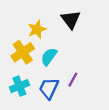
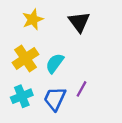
yellow star: (37, 29) -> (33, 19), moved

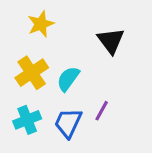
black triangle: (79, 22) -> (111, 41), moved

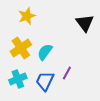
black triangle: (111, 41) -> (85, 23), moved

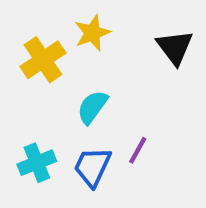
yellow star: (27, 16) -> (92, 33), moved
yellow cross: (21, 48) -> (43, 60), moved

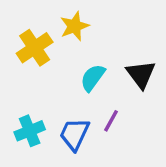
black triangle: (175, 47) -> (141, 74), moved
cyan semicircle: (92, 107) -> (93, 78), moved

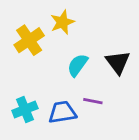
purple line: (111, 121) -> (93, 101), turned 72
blue trapezoid: (74, 134) -> (62, 112), turned 56

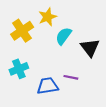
cyan semicircle: (78, 65) -> (63, 36), moved
cyan cross: (25, 109) -> (19, 69), moved

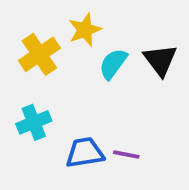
black triangle: (90, 48) -> (160, 60), moved
purple line: (71, 77) -> (126, 154), moved

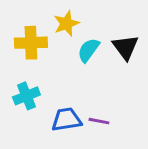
yellow cross: (39, 54) -> (31, 43), turned 32

